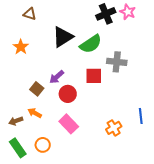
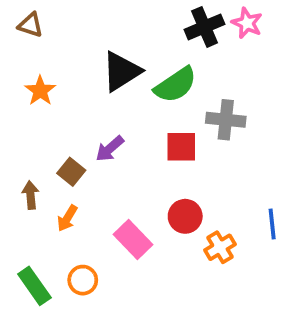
brown triangle: (30, 14) -> (31, 25), moved
red circle: (68, 94) -> (185, 216), moved
orange arrow: (35, 113) -> (67, 218), turned -88
brown arrow: (16, 121) -> (31, 195), moved, turned 104

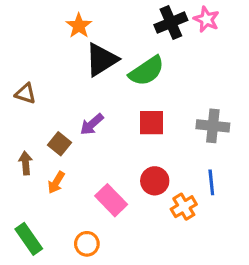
brown triangle: (31, 25) -> (25, 94), moved
orange star: (40, 91) -> (79, 26), moved
gray cross: (226, 120) -> (213, 126), moved
blue line: (272, 224) -> (211, 182), moved
orange circle: (83, 280) -> (87, 244), moved

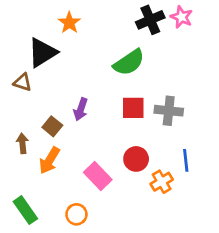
black triangle: (101, 60) -> (42, 52), moved
purple arrow: (92, 124) -> (81, 109), turned -30
gray cross: (213, 126) -> (169, 111), moved
orange arrow: (56, 182) -> (49, 160), size x1.4

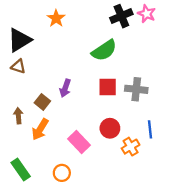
black triangle: (42, 52) -> (19, 40), moved

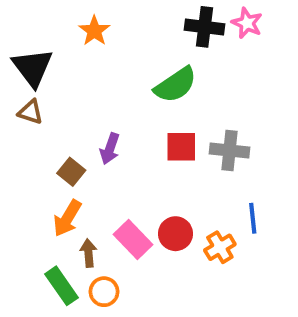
black cross: (121, 16) -> (204, 27), turned 30
black triangle: (19, 40) -> (33, 68), turned -35
brown arrow: (18, 116) -> (89, 253), moved
red circle: (110, 128) -> (175, 234), moved
green rectangle: (21, 169) -> (61, 286), moved

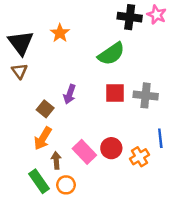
orange star: (94, 31) -> (60, 33), moved
brown triangle: (31, 112) -> (19, 71), turned 35

